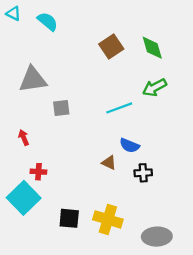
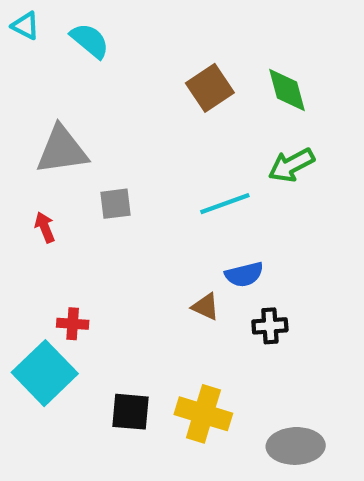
red arrow: (24, 138) -> (45, 227), moved
blue semicircle: (129, 145) -> (244, 274), turned -36

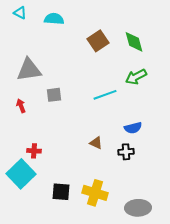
cyan triangle: (25, 26) -> (20, 13), moved
cyan semicircle: (90, 41) -> (54, 19), moved, turned -36
blue semicircle: (244, 274) -> (133, 128), moved

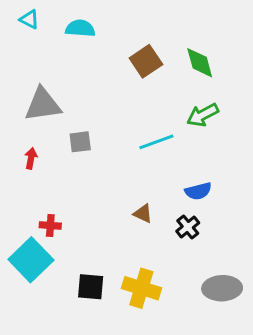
red arrow: (21, 106) -> (31, 158), turned 32
black cross: (126, 152) -> (188, 227), turned -35
gray ellipse: (138, 208) -> (222, 288), moved

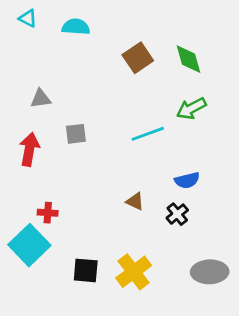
gray triangle: (43, 105) -> (41, 99), size x0.6
red arrow: (31, 158) -> (29, 149), size x1.6
yellow cross: (141, 288) -> (134, 272), turned 36

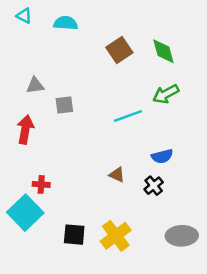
gray square: (76, 134) -> (64, 105), moved

